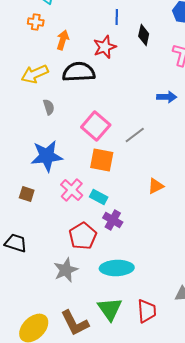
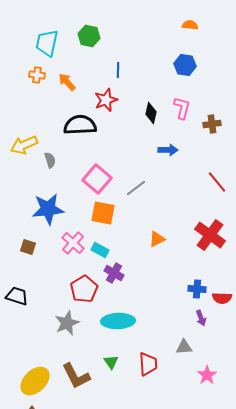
black diamond: (144, 35) -> (151, 113), moved
orange arrow: (63, 40) -> (67, 82), moved, turned -60
yellow arrow: (35, 74) -> (24, 145), moved
green triangle: (110, 309) -> (111, 362), size x0.6

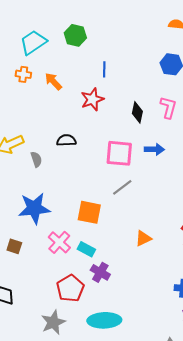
cyan trapezoid: (47, 43) -> (33, 42), turned 44
black semicircle: (80, 125) -> (66, 140), moved, size x0.6
pink square: (97, 179) -> (119, 153), moved, turned -36

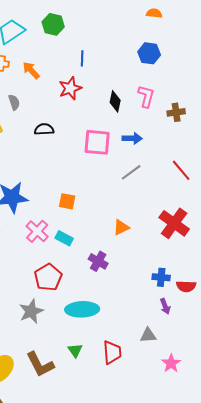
gray semicircle: (36, 159) -> (14, 102), moved
gray line: (122, 187) -> (131, 172), moved
orange square: (89, 212) -> (67, 201), size x0.7
purple cross: (100, 272) -> (98, 261), moved

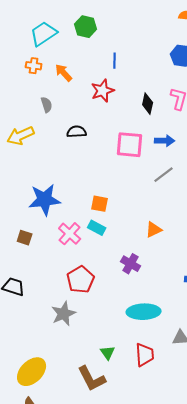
cyan rectangle: (64, 238) -> (97, 228), moved
cyan ellipse: (82, 309) -> (144, 312), moved
brown L-shape: (40, 364) -> (92, 379), moved

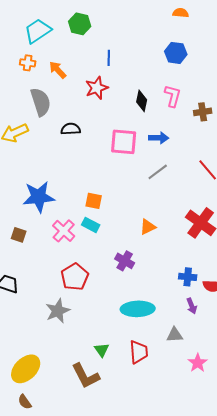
gray semicircle: (47, 105) -> (41, 102), size x1.8

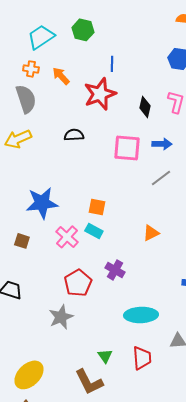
red star: (97, 88) -> (100, 94), size x1.4
gray semicircle: (41, 102) -> (26, 99), moved
purple cross: (125, 261) -> (115, 270), moved

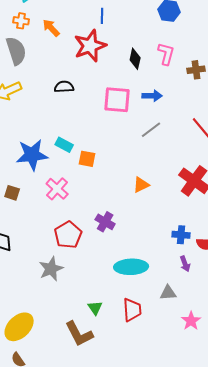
cyan rectangle: (94, 231) -> (64, 145), moved

